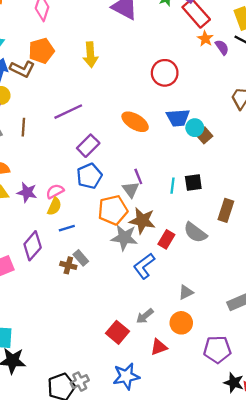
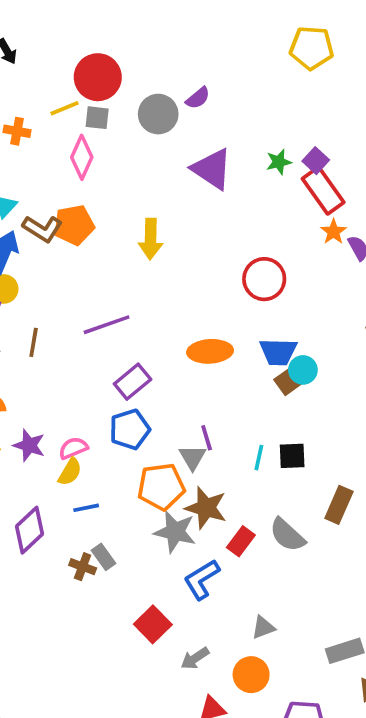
brown L-shape: (22, 69) -> (42, 229), moved
orange ellipse: (135, 122) -> (210, 351), turned -40
brown square: (204, 135) -> (287, 382), moved
red square: (117, 332) -> (153, 624), moved

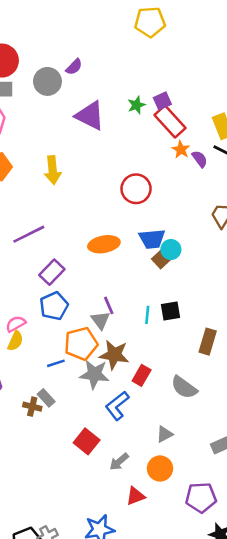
purple square: (316, 161) -> (162, 101), turned 30
blue line: (86, 508) -> (56, 363), moved
gray semicircle: (287, 535) -> (184, 387), moved

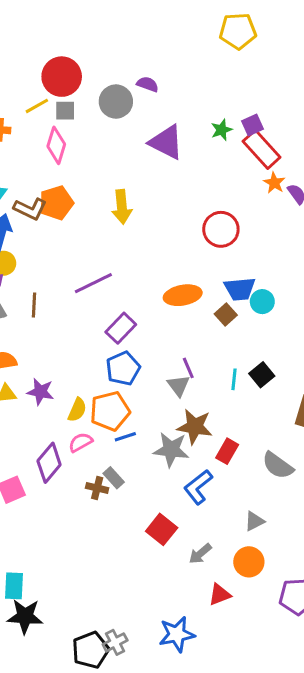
purple semicircle: (74, 67) -> (148, 84), turned -114
brown square: (161, 259) -> (226, 315), moved
black square: (171, 311) -> (262, 375), turned -30
pink semicircle: (16, 324) -> (81, 442), moved
orange pentagon: (81, 344) -> (110, 411), moved

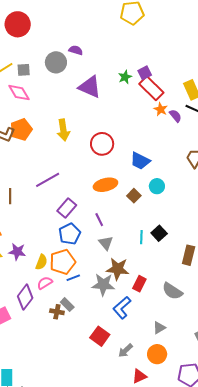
red circle: (62, 77) -> (18, 24), moved
pink diamond: (56, 145) -> (19, 93), turned -45
red circle: (221, 229) -> (102, 144), moved
blue trapezoid: (240, 289) -> (140, 161), moved, turned 35
purple line: (188, 368) -> (99, 220), moved

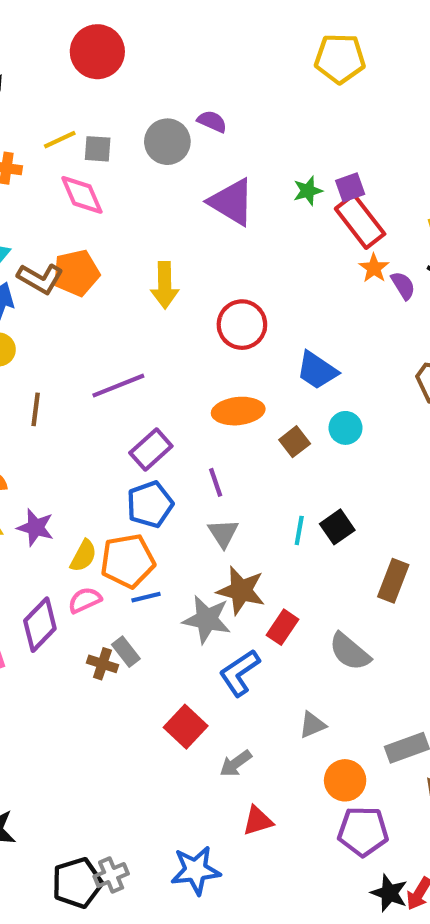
orange circle: (157, 354) -> (345, 780), moved

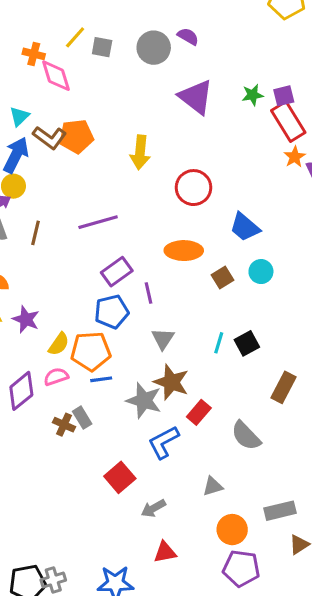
yellow line: (60, 140) -> (75, 37), turned -30
pink diamond: (82, 195) -> (56, 76), moved
purple line: (216, 482) -> (148, 293), moved

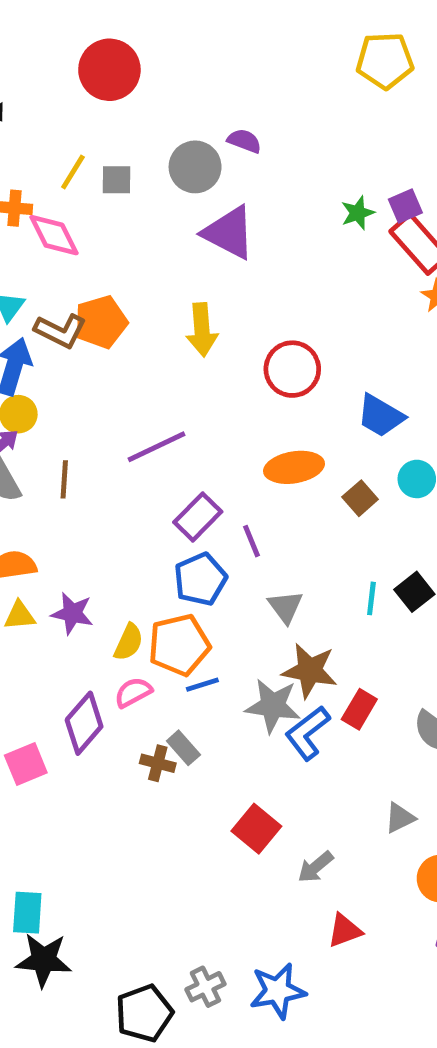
purple triangle: (196, 97) -> (229, 233), moved
blue L-shape: (164, 442) -> (308, 733), moved
gray cross: (53, 580) -> (205, 987), moved

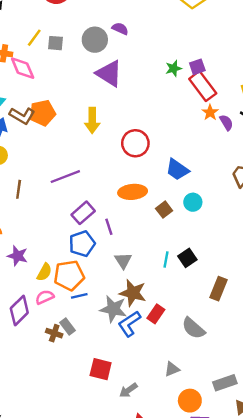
red square: (256, 829) -> (101, 369), turned -30

